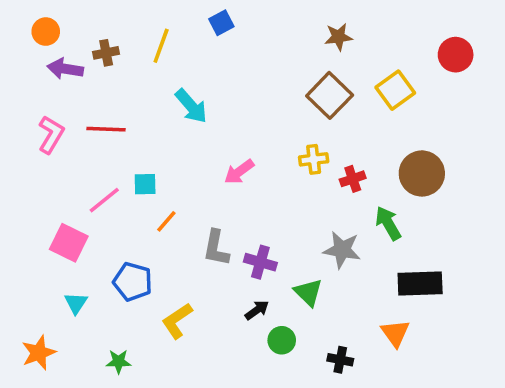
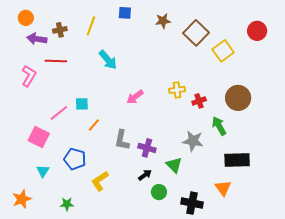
blue square: (221, 23) -> (125, 13), turned 32
brown star: (338, 37) -> (163, 21), moved
brown square: (330, 95) -> (196, 33), moved
red line: (106, 129) -> (56, 61), moved
black cross: (340, 360) -> (192, 203), size x1.5

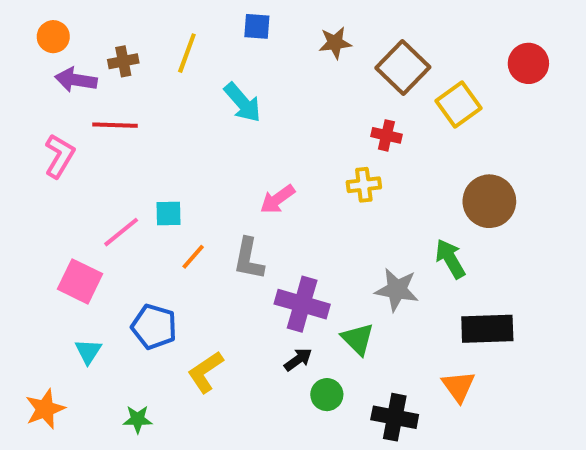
cyan arrow: (108, 60) -> (242, 102), moved
red cross: (199, 101) -> (386, 135), moved, turned 32
gray L-shape: (122, 140) -> (249, 259), moved
purple cross: (147, 148) -> (302, 304), size x1.4

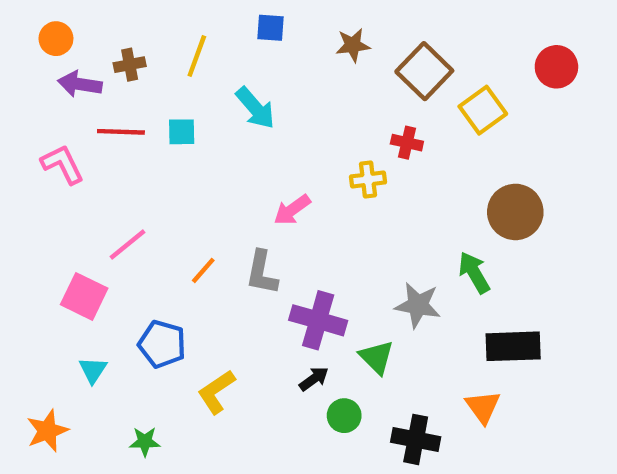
pink L-shape: (59, 156) -> (62, 164), turned -57
yellow cross: (364, 185) -> (368, 179), moved
cyan square: (168, 214) -> (182, 132), moved

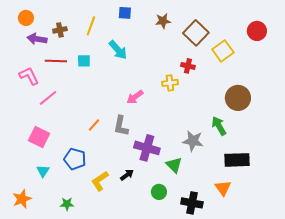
pink line: (127, 244) -> (48, 98), moved
black arrow: (314, 379) -> (127, 175), moved

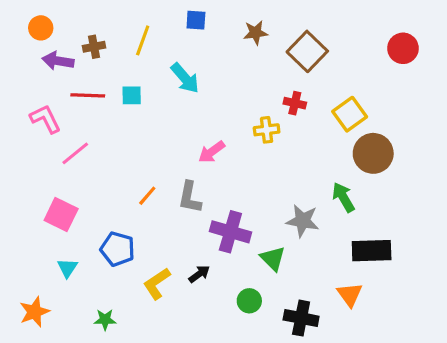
yellow square: (223, 51) -> (350, 114), moved

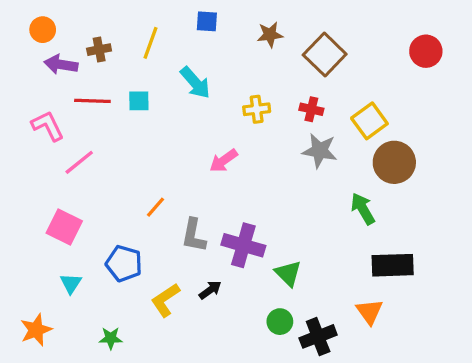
yellow cross: (267, 130) -> (257, 109), moved
gray L-shape: (190, 197) -> (194, 235), moved
gray star: (303, 221) -> (320, 151), moved
green circle: (249, 301) -> (280, 322), moved
black cross: (301, 318) -> (318, 336), turned -32

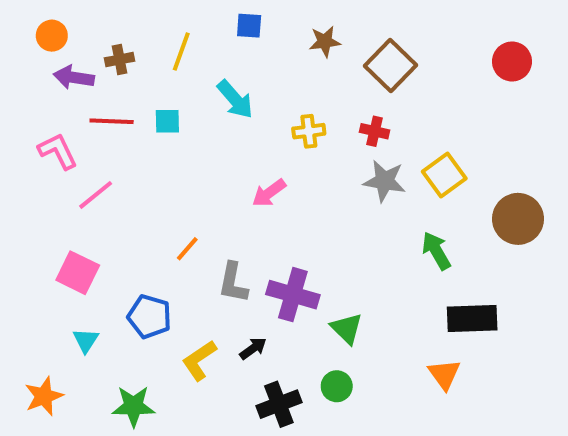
yellow square: (369, 121) -> (444, 175), moved
brown circle: (394, 162) -> (518, 219), moved
black cross: (318, 336) -> (279, 404), moved
green star: (111, 338) -> (133, 406), size x1.5

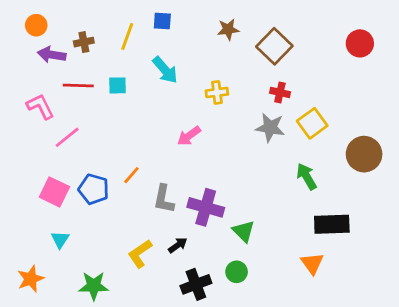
blue square: (249, 26) -> (162, 21), moved
red cross: (375, 131) -> (280, 92), moved
blue pentagon: (149, 316) -> (94, 189), moved

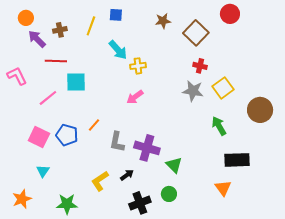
red circle: (360, 43) -> (230, 14), moved
purple arrow: (52, 55) -> (37, 39), turned 36
cyan square: (117, 85) -> (76, 82), moved, size x1.5
yellow cross: (217, 92) -> (138, 66), moved
pink L-shape: (40, 106) -> (17, 76), moved

